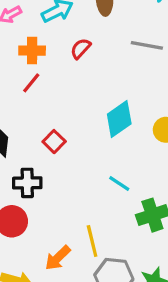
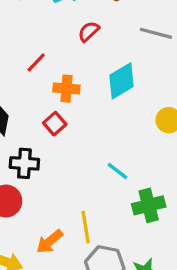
orange cross: (32, 51) -> (66, 89), moved
cyan diamond: (119, 119) -> (122, 81), moved

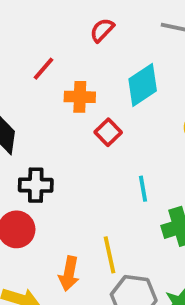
red square: (55, 124) -> (108, 132), moved
cyan line: (118, 171) -> (143, 189), turned 45
orange arrow: (50, 242) -> (69, 274), turned -36

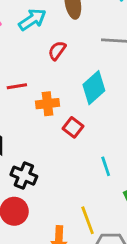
red line: (44, 69) -> (17, 86), turned 48
black cross: (36, 185) -> (24, 176), turned 30

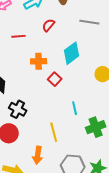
red line: (17, 86) -> (18, 36), moved
yellow line: (88, 220) -> (54, 132), moved

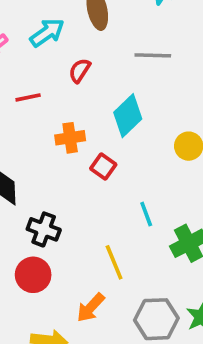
orange arrow: (38, 155) -> (91, 308), turned 42

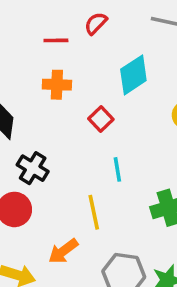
red line: (28, 97) -> (56, 40), moved
orange cross: (70, 138) -> (57, 85), moved
cyan line: (146, 214) -> (117, 169), moved

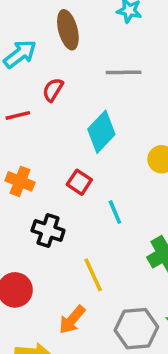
orange cross: (57, 85) -> (20, 181), moved, turned 32
black cross: (33, 168) -> (48, 231), moved
cyan line: (117, 169) -> (115, 212), moved

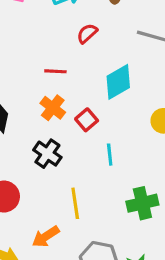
red line: (18, 115) -> (55, 71), moved
orange cross: (20, 181) -> (53, 108), moved

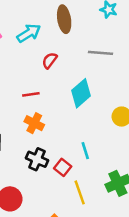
red square: (87, 120) -> (63, 167), moved
yellow line: (75, 203) -> (80, 192), moved

